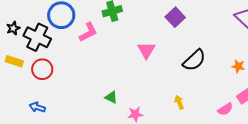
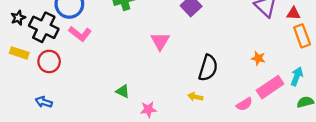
pink L-shape: (88, 32) -> (80, 34), moved, turned 65
black semicircle: (194, 60) -> (208, 68), moved, turned -30
yellow arrow: (179, 102) -> (195, 97), turned -56

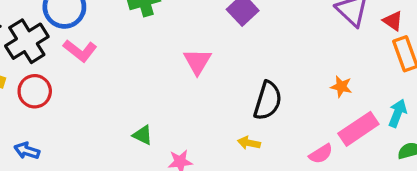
red triangle: (294, 13) -> (393, 21), turned 32
black cross: (44, 27) -> (27, 41), turned 32

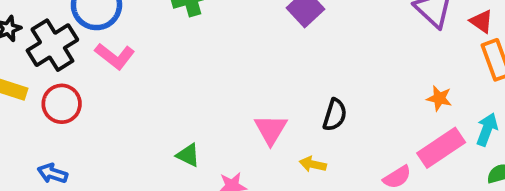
pink triangle: (197, 62) -> (271, 129), moved
orange star: (341, 87) -> (439, 98), moved
black semicircle: (268, 101) -> (335, 115), size x0.7

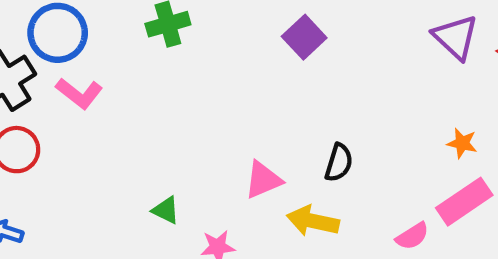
pink triangle: (271, 129) -> (263, 180), turned 36
yellow arrow: (313, 164) -> (313, 221), size x1.6

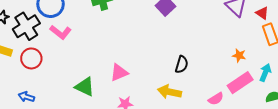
pink triangle: (263, 180) -> (119, 73), moved
green triangle: (166, 210) -> (85, 87), moved, size x1.5

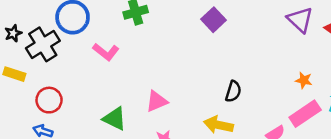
pink L-shape: (61, 32) -> (106, 52), moved
red circle: (31, 58) -> (49, 100), moved

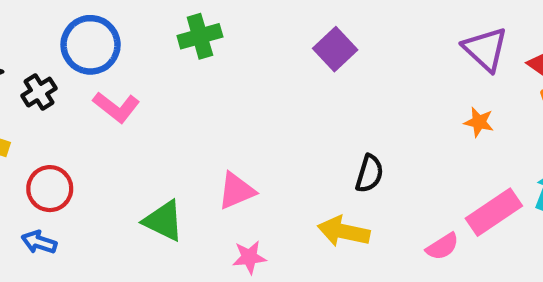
black cross: (43, 44) -> (39, 92), size x0.6
pink L-shape: (106, 52) -> (116, 107), moved
orange star: (304, 80) -> (479, 122), moved

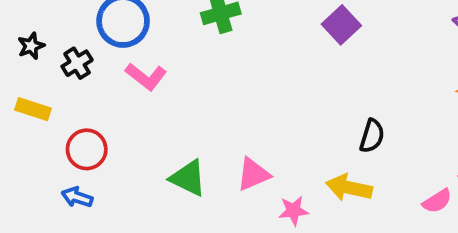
pink triangle: (236, 191) -> (253, 174), moved
pink star: (249, 257) -> (293, 211), moved

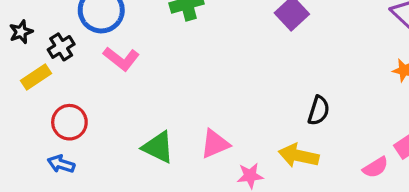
yellow rectangle: (33, 109) -> (36, 77), moved, turned -52

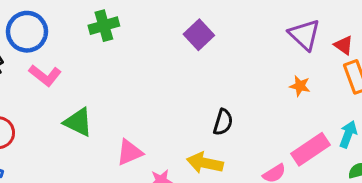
green triangle: (158, 147) -> (78, 122), moved

